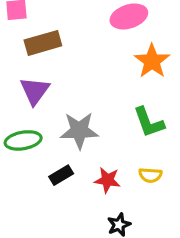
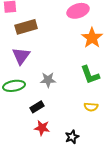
gray star: (79, 131) -> (48, 80), size x0.7
red star: (107, 180) -> (42, 128), moved

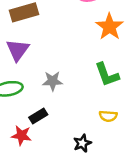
red star: (42, 128) -> (21, 135), moved
black star: (72, 137) -> (82, 143), moved

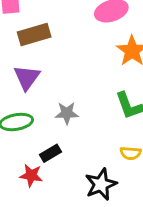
black star: (82, 143) -> (101, 184), size x1.5

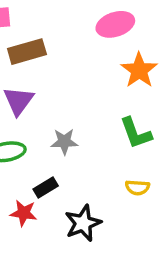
black star: (101, 184) -> (83, 223), moved

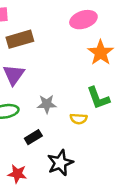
yellow semicircle: (137, 188) -> (79, 119), moved
red star: (24, 213) -> (17, 174), moved

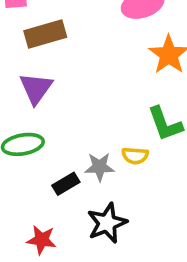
gray star: (47, 104) -> (100, 167), moved

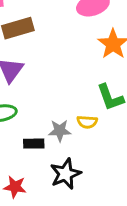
black rectangle: (66, 184) -> (34, 144), turned 30

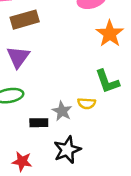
gray star: (60, 131) -> (62, 111), turned 30

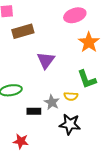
purple triangle: (18, 57) -> (46, 60), moved
black star: (67, 150) -> (70, 124), moved, turned 30

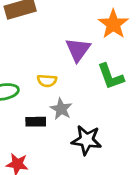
purple triangle: (46, 60) -> (78, 50), moved
yellow semicircle: (71, 96) -> (47, 81), moved

